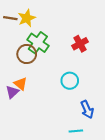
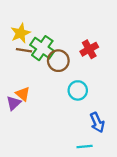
brown line: (10, 18) -> (24, 50), moved
yellow star: (27, 18) -> (21, 33), moved
brown circle: (27, 54) -> (58, 61), moved

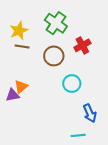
green cross: (42, 48) -> (56, 23), moved
orange triangle: (23, 94) -> (21, 87), turned 40
purple triangle: (14, 103) -> (13, 95), turned 32

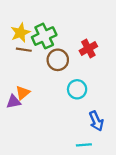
green cross: (56, 23) -> (44, 36), moved, turned 30

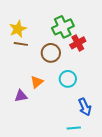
green cross: (44, 36) -> (63, 27), moved
orange triangle: (23, 93) -> (37, 82), moved
purple triangle: (14, 102) -> (21, 96), moved

